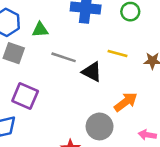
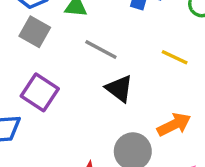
black triangle: (92, 72) -> (119, 88), moved

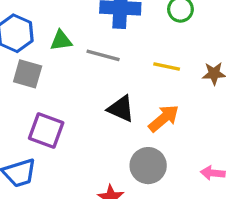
gray line: (101, 49) -> (103, 55), moved
orange arrow: (174, 124) -> (164, 118), moved

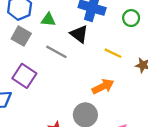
gray line: (103, 55) -> (56, 52), moved
black triangle: (121, 109) -> (79, 34), moved

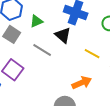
green triangle: (48, 20) -> (36, 21), turned -32

